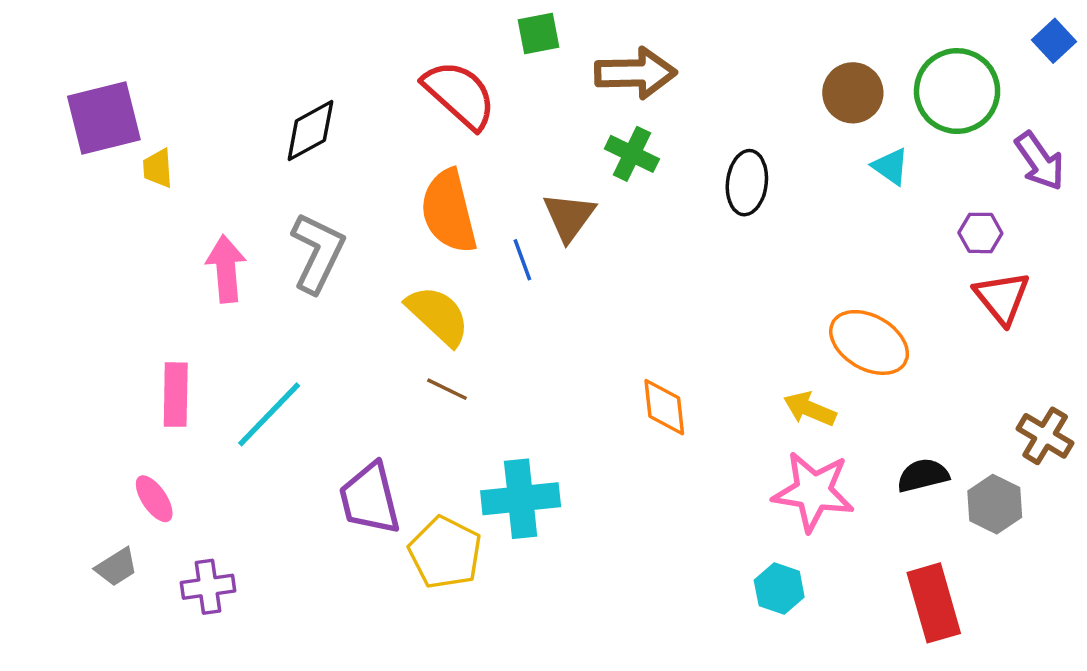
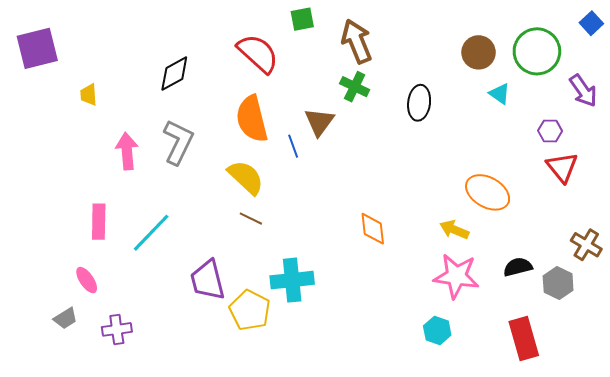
brown arrow: (636, 73) -> (357, 41), turned -111
purple square: (104, 118) -> (37, 48), moved

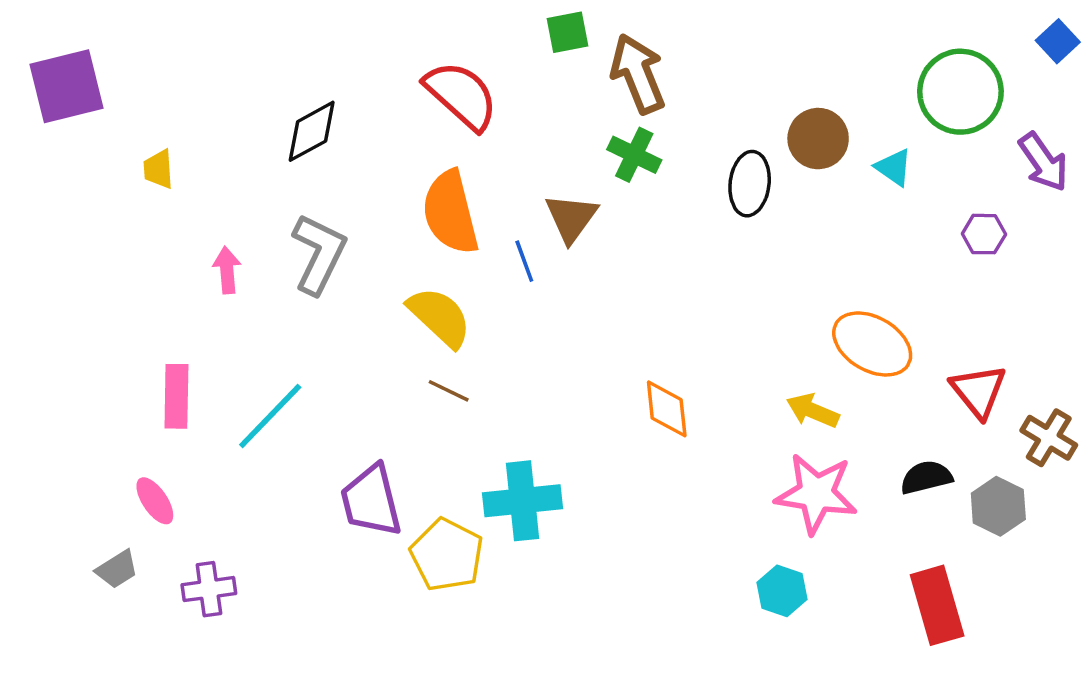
green square: (302, 19) -> (568, 32), moved
brown circle: (479, 52) -> (818, 139), moved
pink arrow: (127, 151) -> (227, 270), size x0.7
red triangle: (562, 167) -> (978, 391), moved

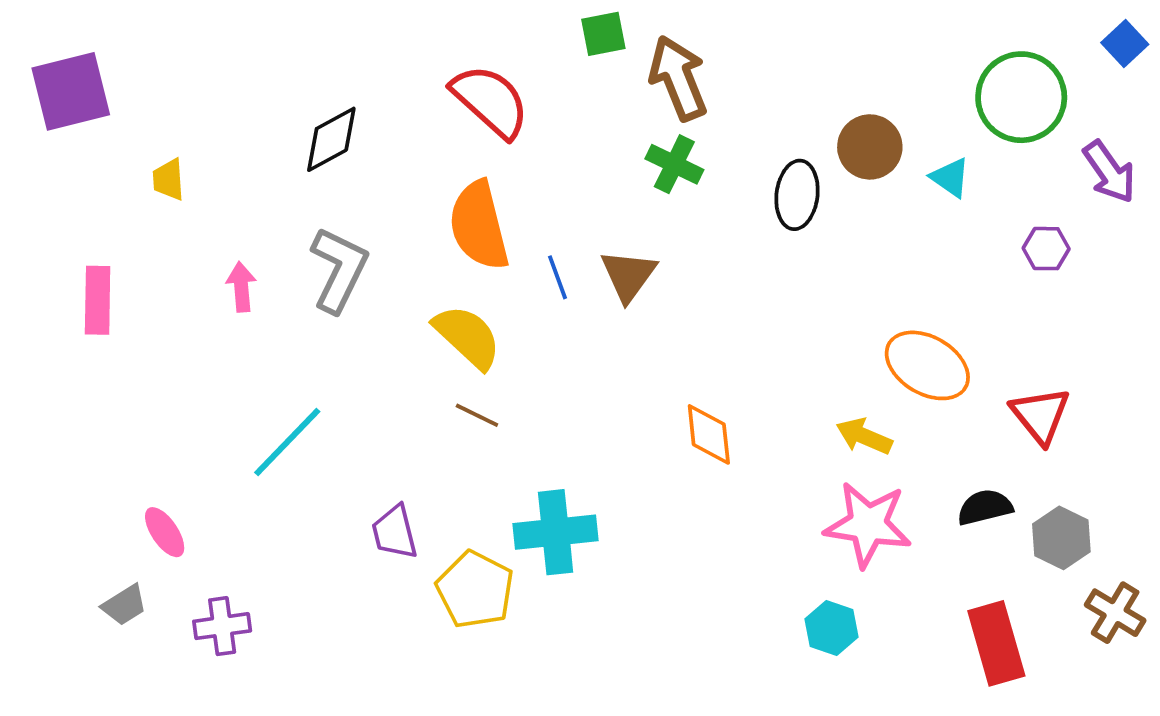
brown triangle: (571, 218) -> (628, 275), moved
pink rectangle: (176, 396) -> (98, 300), moved
brown cross: (1049, 438) -> (1115, 613), moved
purple trapezoid: (371, 501) -> (395, 532), size x0.7

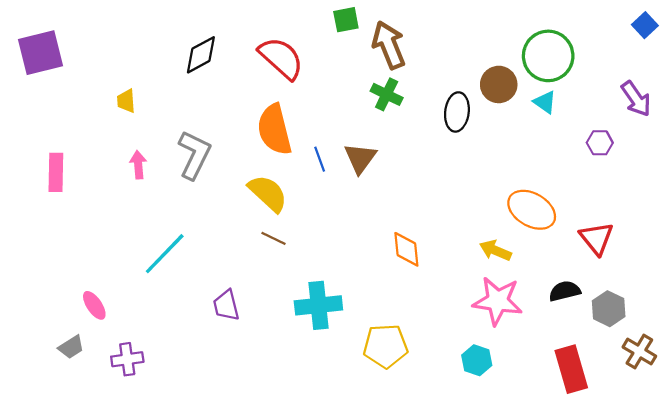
green circle: (1021, 97) -> (548, 56), moved
black diamond: (331, 139) -> (201, 55), moved
yellow trapezoid: (168, 180) -> (126, 101), moved
yellow pentagon: (475, 590) -> (386, 346), moved, turned -30

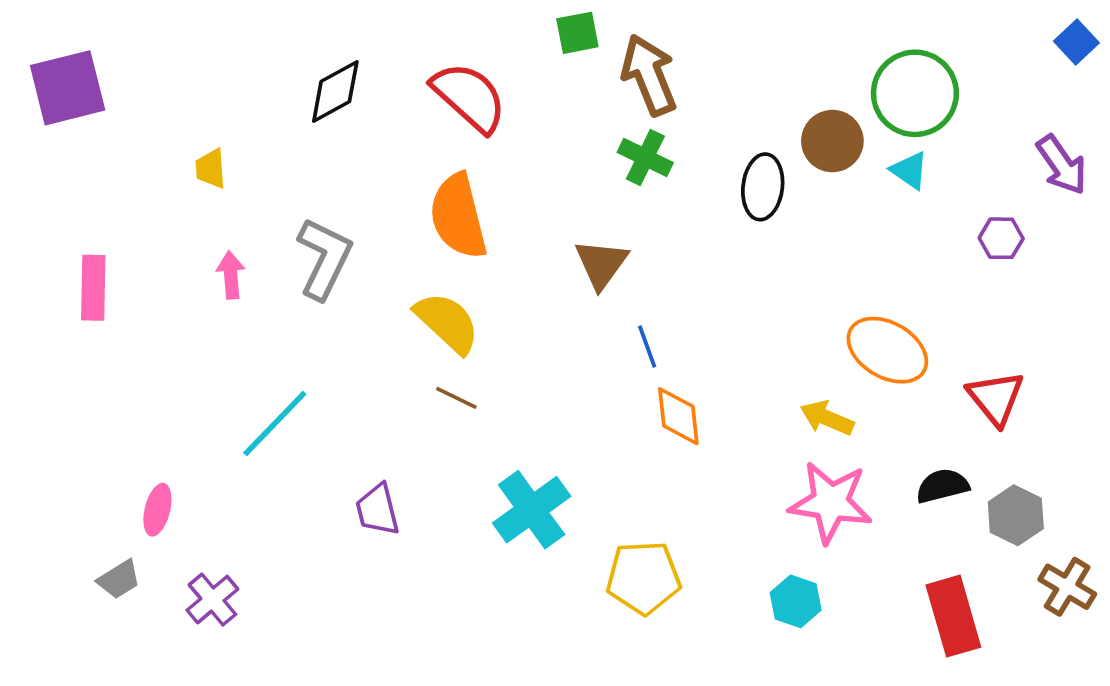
blue line: (320, 159) -> (647, 346), moved
pink ellipse: (94, 305) -> (157, 510), turned 48
cyan cross: (318, 305) -> (532, 510), turned -30
purple cross: (127, 359) -> (212, 600), turned -32

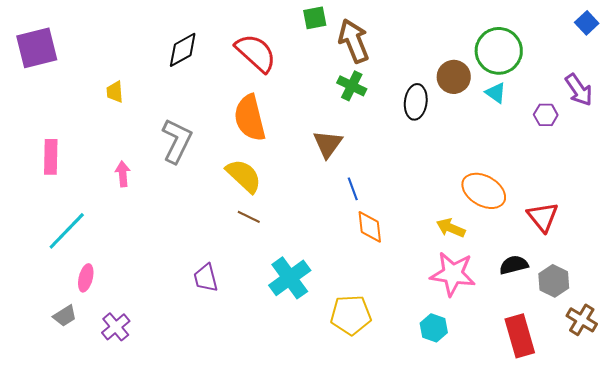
purple hexagon: (1001, 238) -> (546, 115), moved
pink arrow: (231, 275) -> (123, 174), moved
cyan line: (275, 423) -> (67, 231), moved

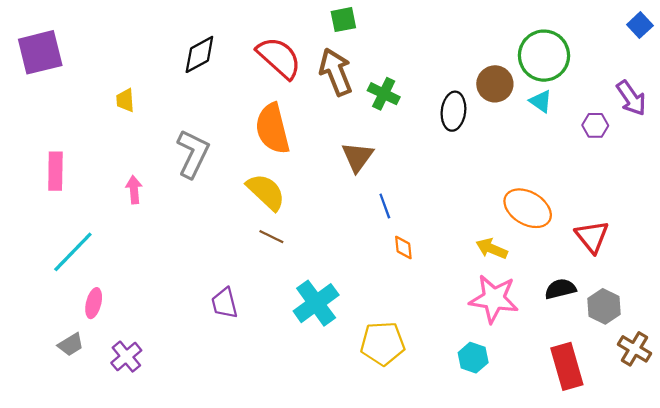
brown arrow: (354, 41) -> (336, 72), moved
orange diamond: (370, 227) -> (403, 247), size x0.7

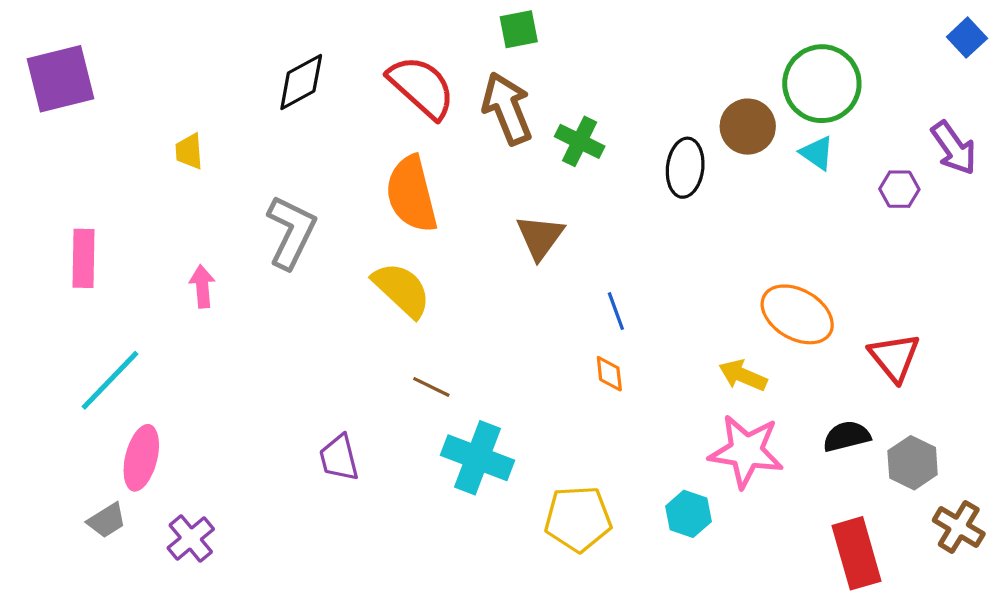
blue line: (385, 206) -> (616, 311), moved
brown line: (271, 237) -> (431, 387), moved
pink ellipse: (94, 303) -> (141, 458), size x1.4
cyan cross: (316, 303) -> (477, 458), turned -33
cyan hexagon: (473, 358) -> (688, 514), moved

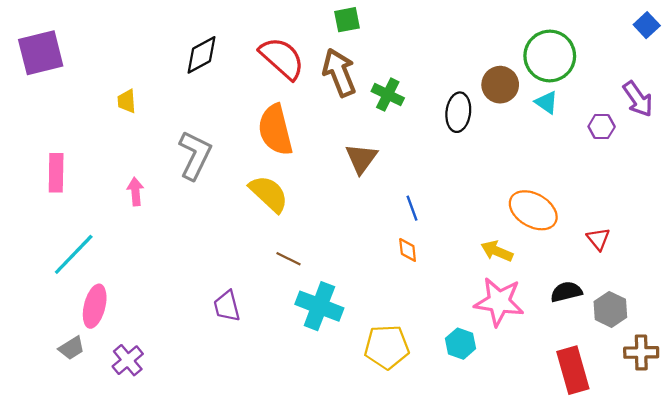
red triangle: (894, 357) -> (598, 239), size x0.7
brown cross: (959, 527) -> (641, 352), turned -32

